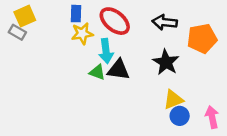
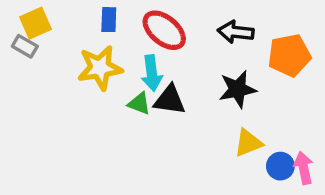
yellow star: (82, 34) -> (100, 68), moved, size x1.4
black star: (166, 62) -> (237, 89), turned 30
blue circle: (180, 116) -> (280, 166), moved

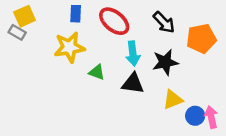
black arrow: (236, 32) -> (164, 22), turned -140
cyan arrow: (152, 73) -> (133, 54), moved
black triangle: (170, 100) -> (133, 83), moved

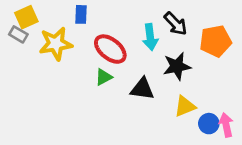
red ellipse: (114, 21) -> (110, 49), moved
yellow star: (69, 47) -> (56, 44), moved
cyan arrow: (133, 54) -> (150, 37), moved
green triangle: (97, 72) -> (104, 77), turned -49

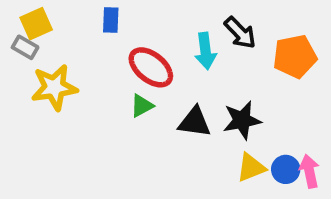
yellow star: (56, 44) -> (54, 87), moved
black star: (177, 66) -> (242, 120), moved
yellow triangle: (185, 106) -> (251, 168), moved

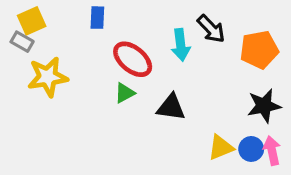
black star: (242, 120) -> (264, 106), moved

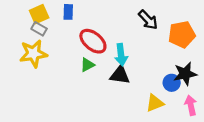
yellow square: (32, 21) -> (39, 14), moved
gray rectangle: (22, 42) -> (39, 29), moved
cyan arrow: (181, 45) -> (121, 55), moved
blue circle: (251, 149) -> (172, 83), moved

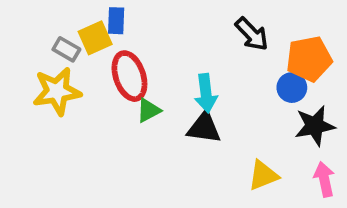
yellow square: (39, 14) -> (95, 38), moved
red ellipse: (93, 41) -> (129, 76), moved, turned 32
blue circle: (172, 83) -> (292, 88), moved

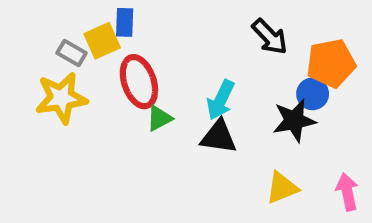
cyan arrow: (206, 93) -> (221, 100), turned 33
black star: (315, 126) -> (294, 120), moved

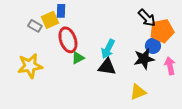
black arrow: (270, 37) -> (147, 18), moved
yellow star: (61, 98) -> (30, 66), moved
pink arrow: (347, 192) -> (170, 66), moved

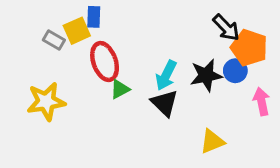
orange pentagon: (162, 31) -> (249, 48), turned 30
black star: (144, 59) -> (206, 75), moved
black triangle: (107, 67) -> (165, 103), turned 36

